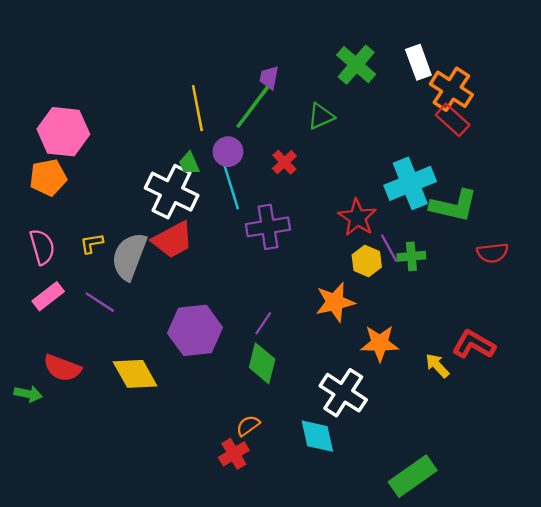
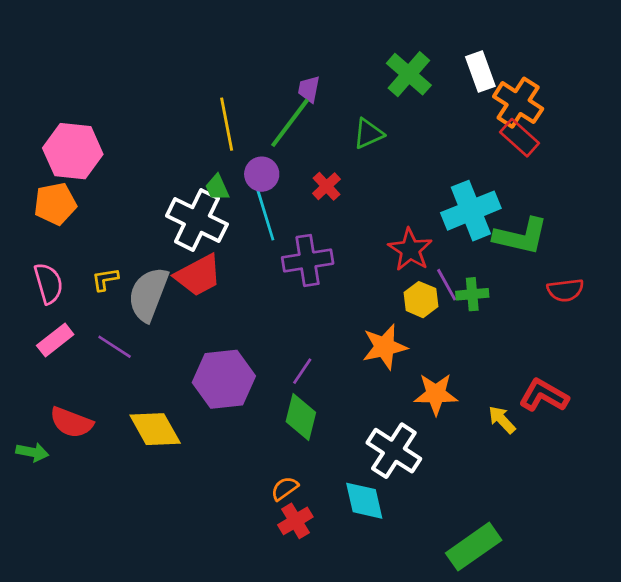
red cross: (234, 454) -> (295, 521), moved

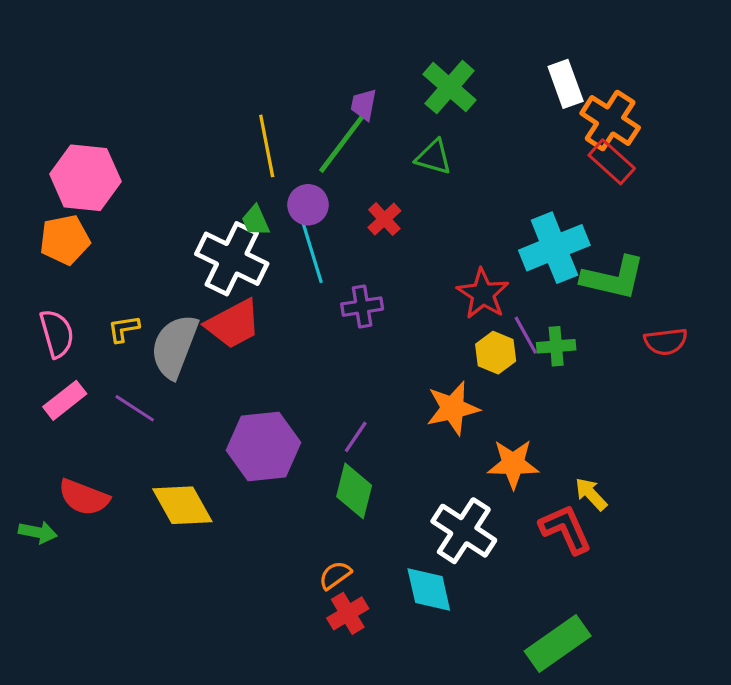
green cross: (409, 74) -> (450, 87), moved
green triangle: (368, 134) -> (434, 157), turned 40
purple cross: (308, 260) -> (362, 307), size x0.7
red L-shape: (544, 395) -> (566, 529), moved, turned 36

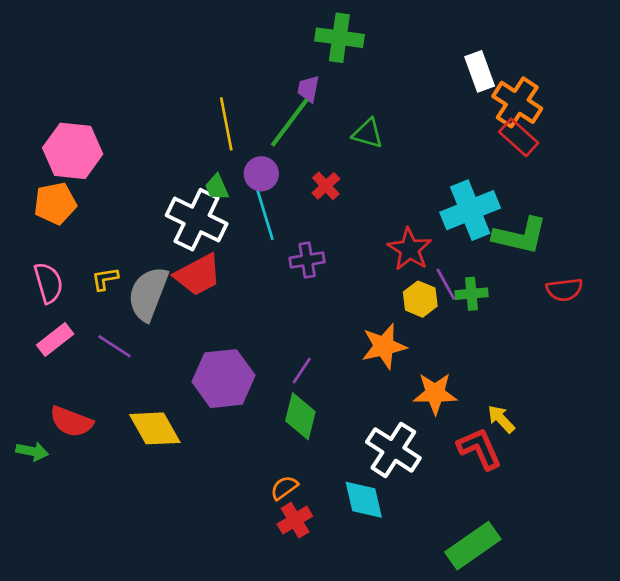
green cross: (450, 87) -> (339, 38), moved, turned -33

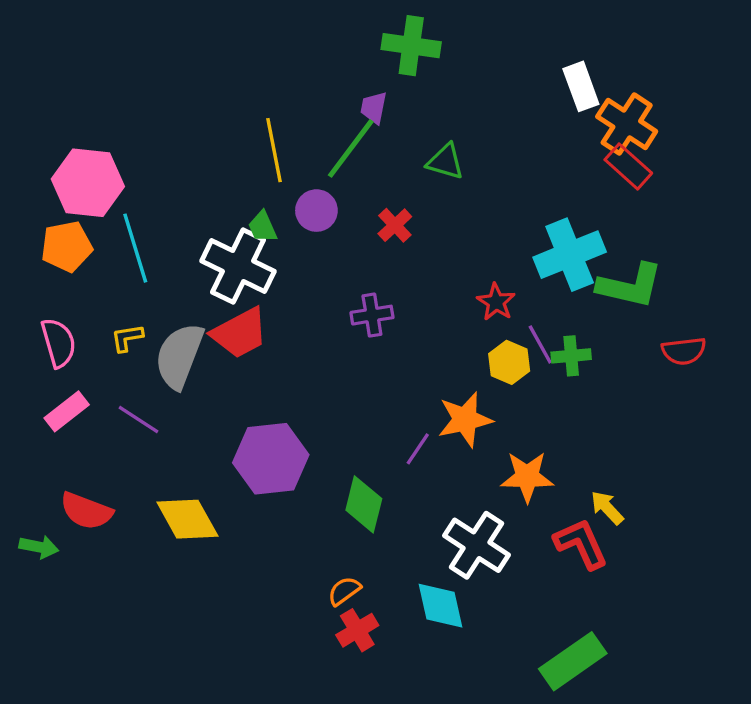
cyan line: (264, 211) -> (135, 248), moved
red star: (409, 249) -> (496, 302), size x0.7
purple line: (302, 370) -> (418, 449), moved

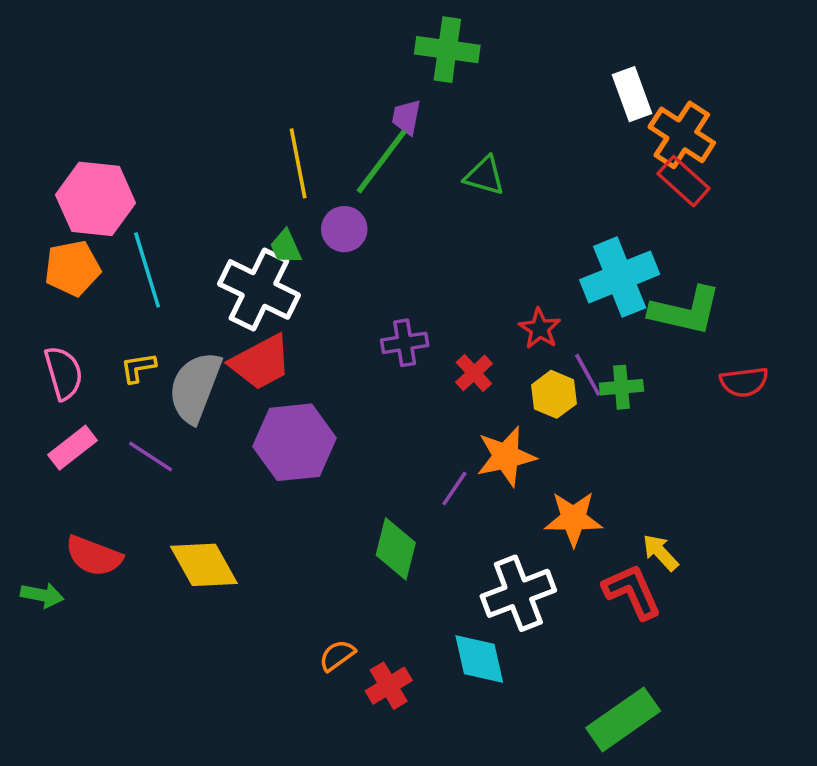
red cross: (395, 225) -> (474, 373), moved
purple hexagon: (271, 459) -> (295, 442), moved
white cross: (476, 545) -> (518, 593), turned 36
orange semicircle: (344, 591) -> (337, 655), moved

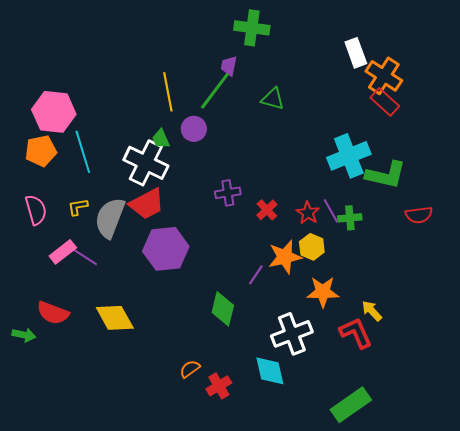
red star: (540, 329) -> (308, 213), moved
yellow hexagon: (554, 394) -> (312, 247), moved
pink rectangle: (72, 448) -> (63, 252), moved

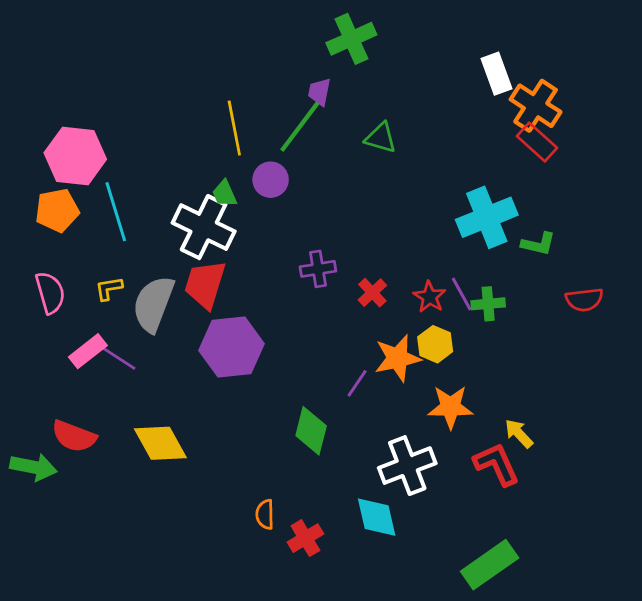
green cross: (252, 28) -> (351, 39), turned -32
green L-shape: (386, 175) -> (538, 244), size x0.6
red trapezoid: (147, 204) -> (205, 284), turned 135
green arrow: (24, 335) -> (33, 467), size x1.4
orange semicircle: (190, 369) -> (265, 514), turned -55

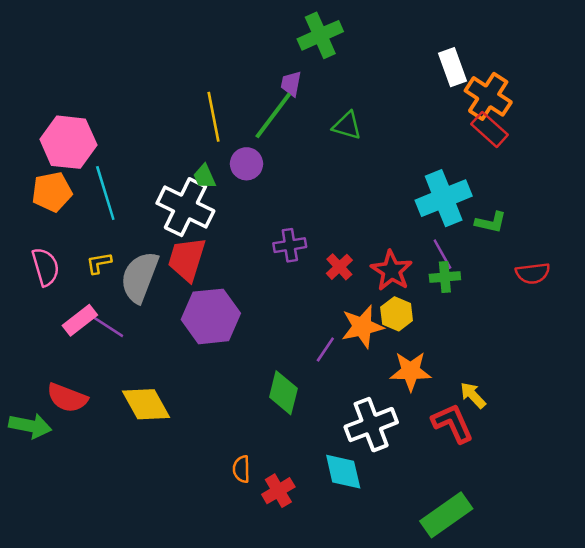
purple line: (462, 294) -> (442, 254), moved
red star: (430, 297) -> (392, 271), size x1.4

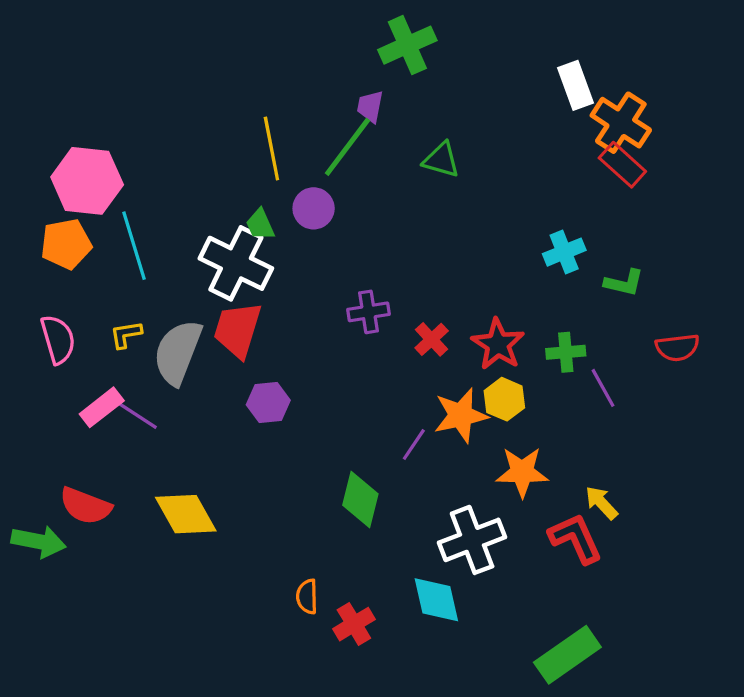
cyan cross: (444, 198) -> (564, 252), size x0.6
purple line: (442, 254) -> (603, 388), moved
purple hexagon: (211, 316) -> (268, 402), size x0.6

